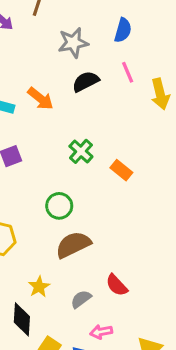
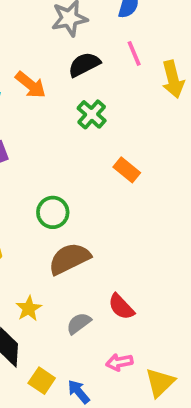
green cross: (81, 151) -> (92, 114), moved
pink arrow: (101, 332) -> (119, 362), moved

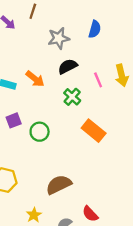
pink line: (134, 53) -> (98, 80), moved
orange rectangle: (127, 170) -> (94, 131), size x1.5
green circle: (53, 212) -> (40, 132), moved

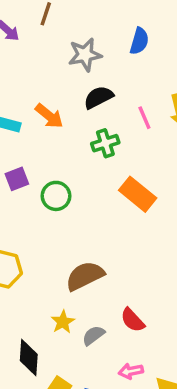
green cross: (72, 97) -> (105, 143), turned 30
yellow star: (34, 215) -> (63, 322), moved

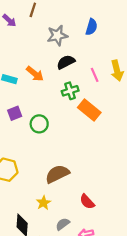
orange rectangle: (138, 194) -> (89, 110), moved
gray semicircle: (93, 335) -> (63, 224), moved

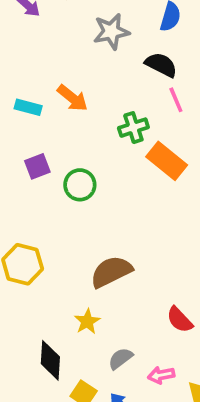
black semicircle: (66, 62) -> (161, 65), moved, turned 54
red semicircle: (87, 202) -> (180, 320), moved

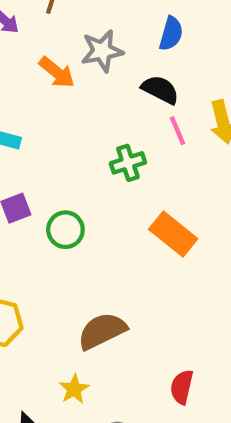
orange arrow: (72, 98) -> (57, 72), moved
orange rectangle: (167, 161) -> (173, 234), moved
red semicircle: (180, 320) -> (182, 387), turned 56

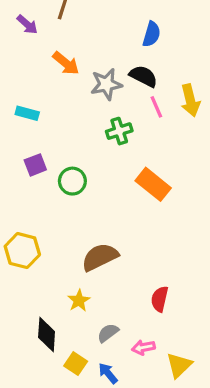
gray star: (102, 51) -> (106, 84), moved

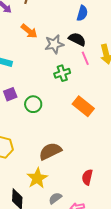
yellow star: (79, 301) -> (37, 178), size x1.5

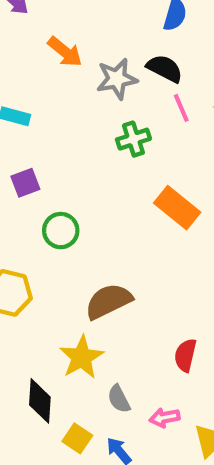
green circle: (33, 104) -> (61, 231), moved
gray semicircle: (55, 198) -> (119, 399), turned -80

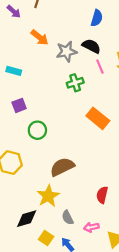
black diamond: (40, 401) -> (27, 219), turned 70

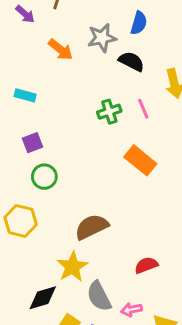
gray star: (67, 51) -> (102, 38), moved
pink line: (100, 67) -> (143, 109), moved
green circle: (37, 130) -> (44, 177), moved
red semicircle: (102, 195) -> (146, 265), turned 56
gray semicircle: (68, 218) -> (99, 296), size x1.5

